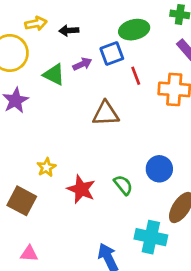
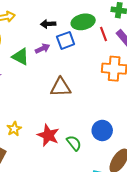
black arrow: (69, 31) -> (48, 24), moved
red line: (136, 76) -> (104, 34), moved
red star: (81, 189) -> (48, 135), moved

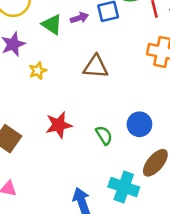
yellow star: (14, 129) -> (38, 71), moved
red star: (48, 135) -> (59, 125), moved, turned 30

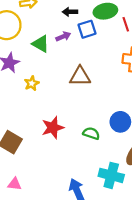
green semicircle: (104, 135) -> (91, 133), turned -35

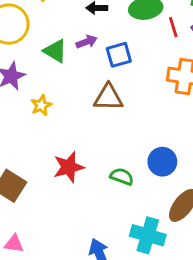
blue square: (87, 29) -> (119, 55), moved

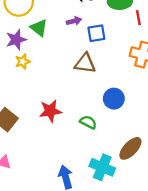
green triangle: (55, 51) -> (39, 28), moved
yellow star: (41, 105) -> (23, 62), moved
blue circle: (162, 162) -> (114, 99), moved

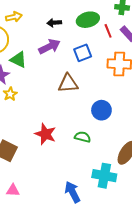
purple arrow: (74, 21) -> (49, 47), size x1.5
blue square: (96, 33) -> (83, 53), moved
red star: (50, 111) -> (45, 134), turned -30

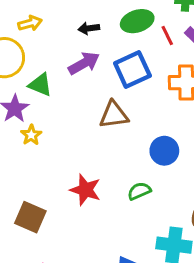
blue square: (83, 53) -> (132, 69), size x1.4
green semicircle: (83, 137) -> (139, 191), turned -35

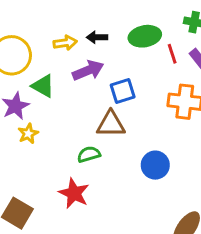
yellow arrow: (30, 23) -> (65, 43), moved
blue square: (132, 69) -> (123, 91), moved, size x0.7
green semicircle: (139, 191) -> (89, 154), moved

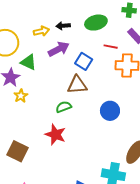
red line: (172, 54) -> (111, 47), moved, turned -56
blue square: (123, 91) -> (84, 61), turned -36

